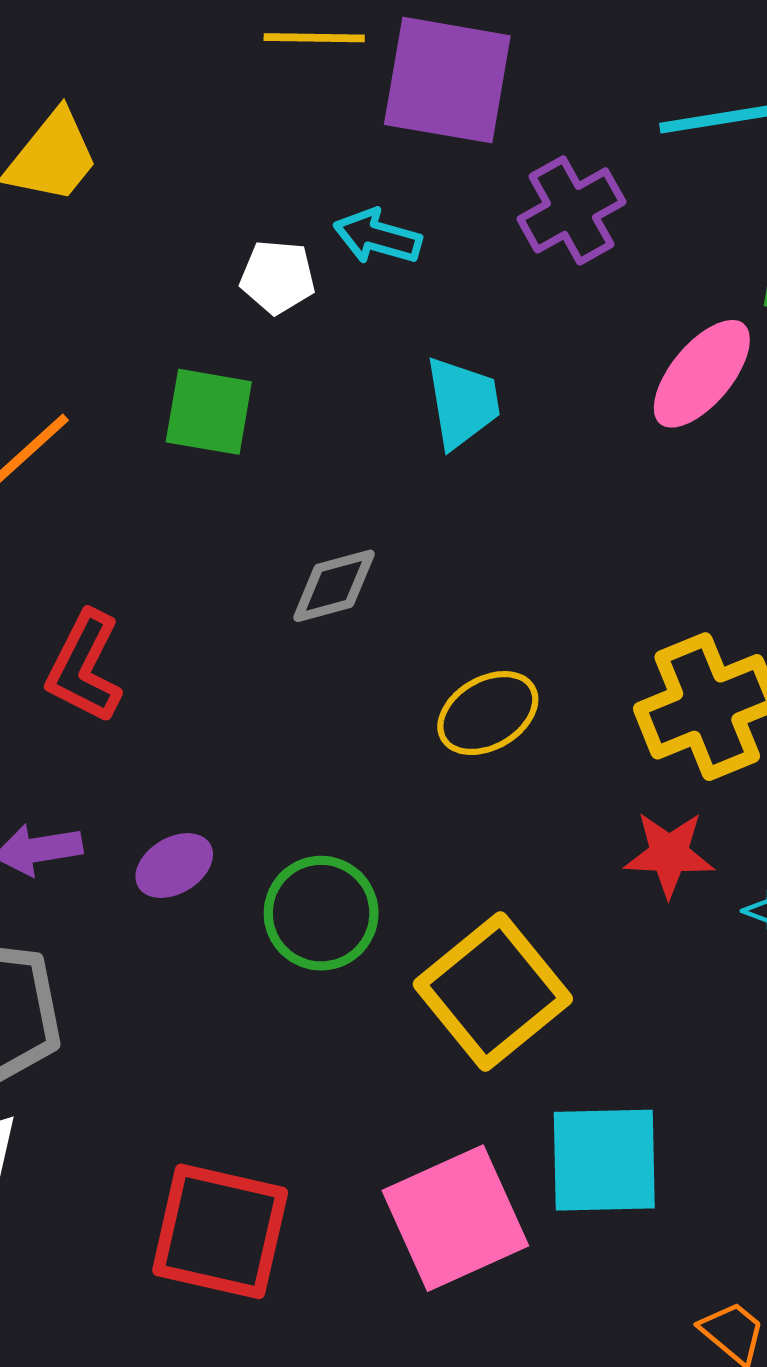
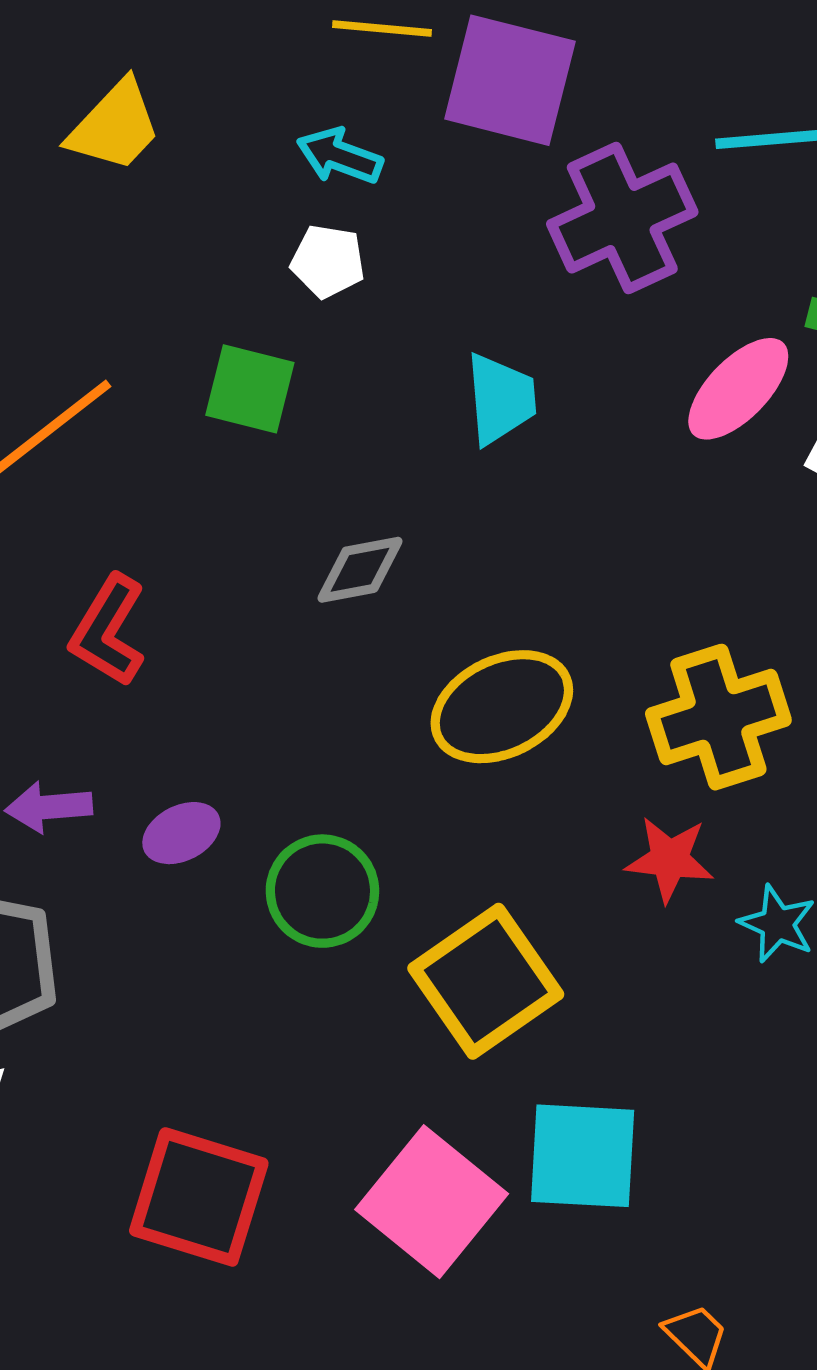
purple cross: (571, 210) -> (622, 218), size x1.4
cyan arrow: (377, 237) -> (340, 156), moved
yellow ellipse: (488, 713) -> (502, 707), size x1.4
pink square: (455, 1218) -> (432, 1202), turned -31

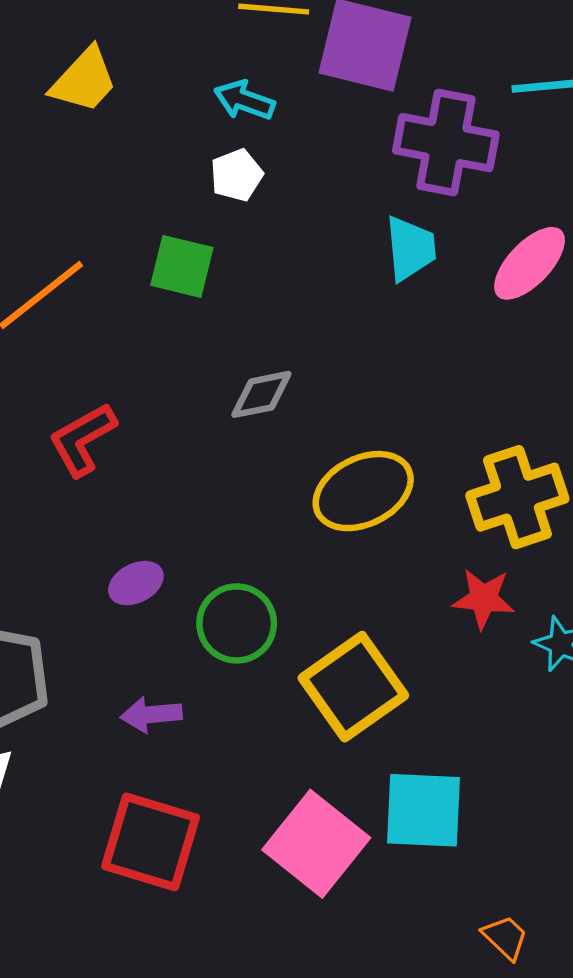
purple cross: (622, 218) -> (446, 143), turned 36
white pentagon: (328, 261) -> (237, 175), turned -30
cyan trapezoid: (501, 399) -> (410, 248), moved
red L-shape: (108, 631) -> (82, 439), turned 30
purple arrow: (49, 807) -> (151, 715), moved

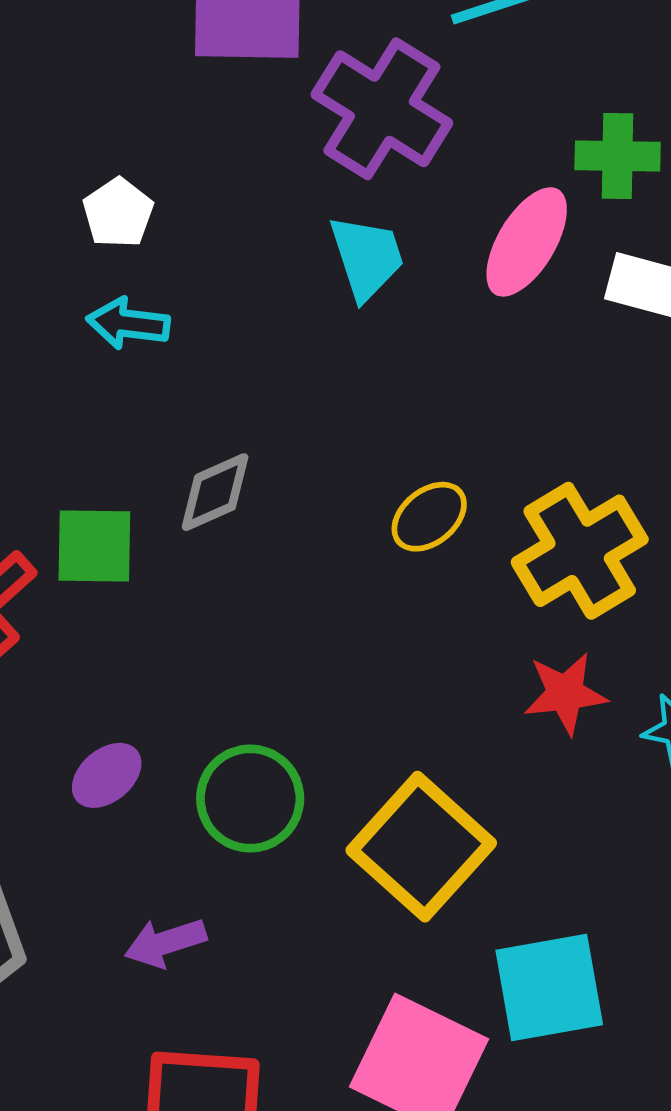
cyan arrow: (244, 100) -> (128, 323), moved
purple cross: (446, 143) -> (382, 109), turned 34
green square: (182, 266) -> (94, 546), moved
yellow ellipse: (363, 491) -> (429, 517), moved, size x0.6

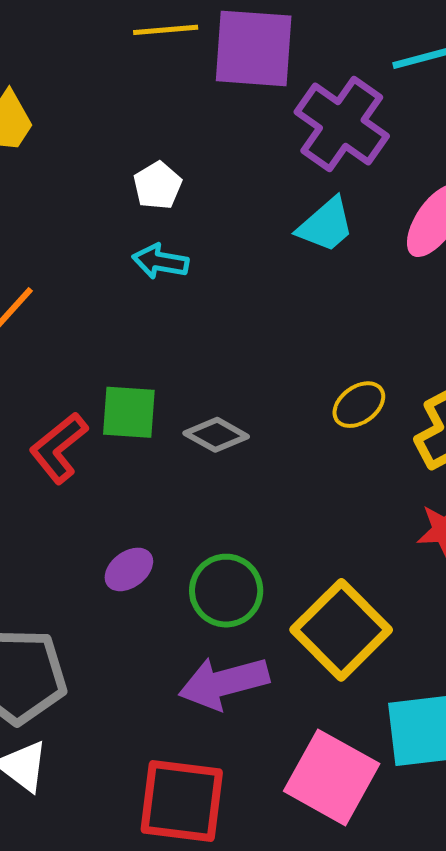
cyan trapezoid: (367, 257) -> (326, 225), turned 64
gray diamond: (215, 492) -> (216, 435), moved, turned 50
purple arrow: (165, 943) -> (224, 683), moved, size x1.6

